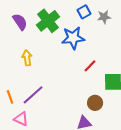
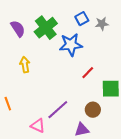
purple line: (33, 95) -> (58, 110), moved
pink triangle: (21, 119) -> (38, 126), moved

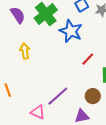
blue star: (71, 45) -> (71, 31), turned 30

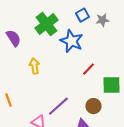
purple semicircle: (18, 15) -> (13, 38), moved
yellow arrow: (25, 51) -> (34, 66), moved

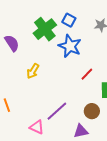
blue square: (82, 15) -> (69, 20), moved, turned -32
yellow arrow: (34, 66) -> (33, 71), turned -140

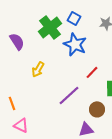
purple line: (57, 111) -> (69, 95), moved
pink triangle: (37, 127) -> (21, 125), moved

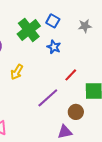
blue star: (75, 44) -> (54, 47), size x0.6

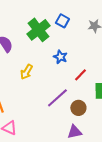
blue star: (54, 47) -> (60, 57), moved
brown circle: (76, 112) -> (78, 108), moved

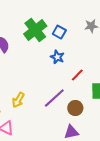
blue square: (62, 21) -> (59, 32), moved
yellow arrow: (26, 72) -> (18, 100), moved

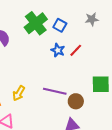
red line: (77, 75) -> (76, 50), moved
purple line: (54, 98) -> (55, 91), turned 55

